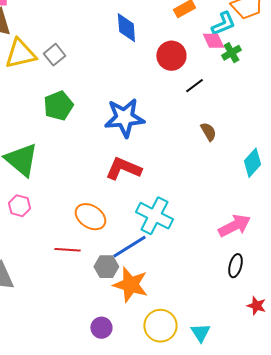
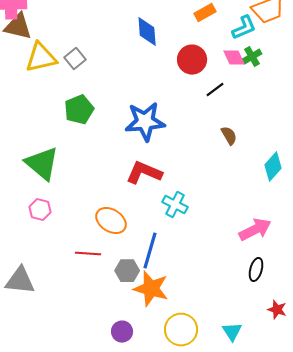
pink diamond: (213, 41) -> (234, 58), moved
cyan cross: (154, 216) -> (175, 205), moved, size x0.7
blue line: (129, 247) -> (150, 251), turned -42
cyan triangle: (200, 333) -> (232, 332), moved

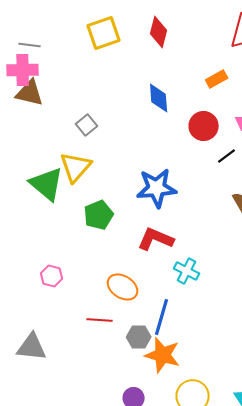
yellow triangle: (41, 58) -> (76, 167), moved, turned -36
green pentagon: (79, 110) -> (99, 215), moved
green triangle: (42, 164) -> (47, 184), moved

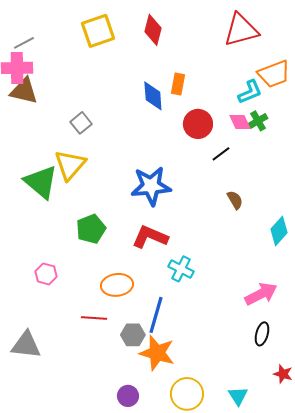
gray line: (30, 45) -> (24, 43), turned -35
orange rectangle: (217, 79) -> (178, 84), moved, turned -50
green pentagon: (99, 215) -> (91, 229), moved
orange ellipse: (123, 287) -> (117, 285), turned -40

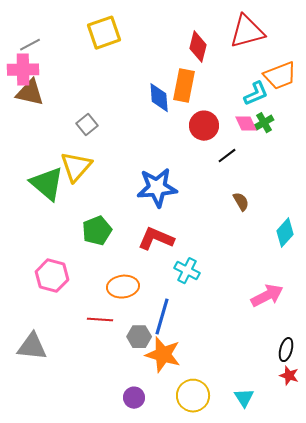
red diamond: (153, 30) -> (198, 47), moved
orange rectangle: (178, 84) -> (184, 86), size x1.5
pink hexagon: (46, 274) -> (52, 276), size x1.5
black ellipse: (262, 334) -> (286, 350), moved

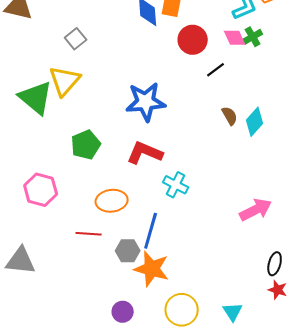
cyan diamond: (285, 233) -> (255, 122), moved

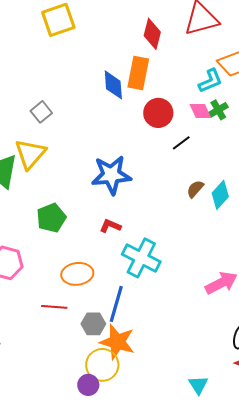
brown semicircle: (230, 116) -> (195, 189), turned -108
red L-shape: (145, 153) -> (110, 226), size x0.6
cyan cross: (176, 185) -> (141, 258), size x1.5
yellow circle: (182, 310) -> (102, 365), moved

